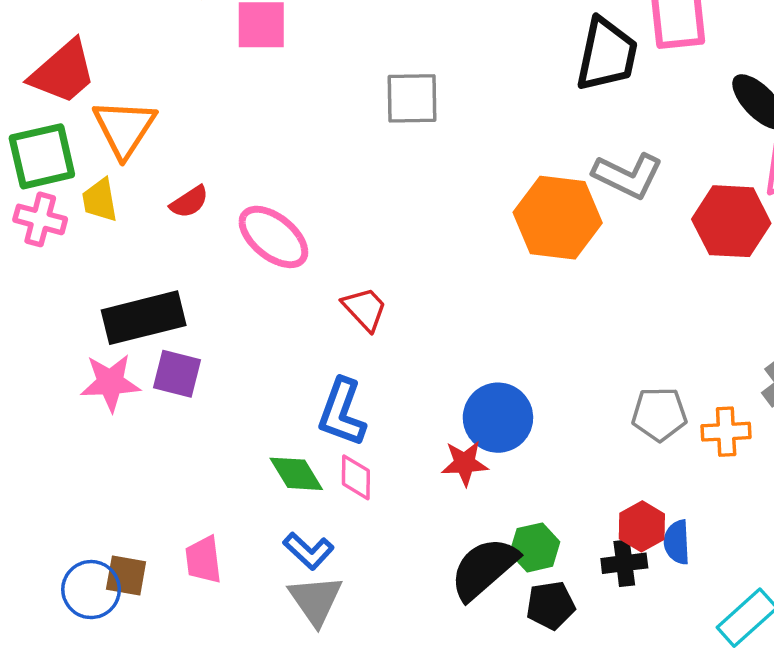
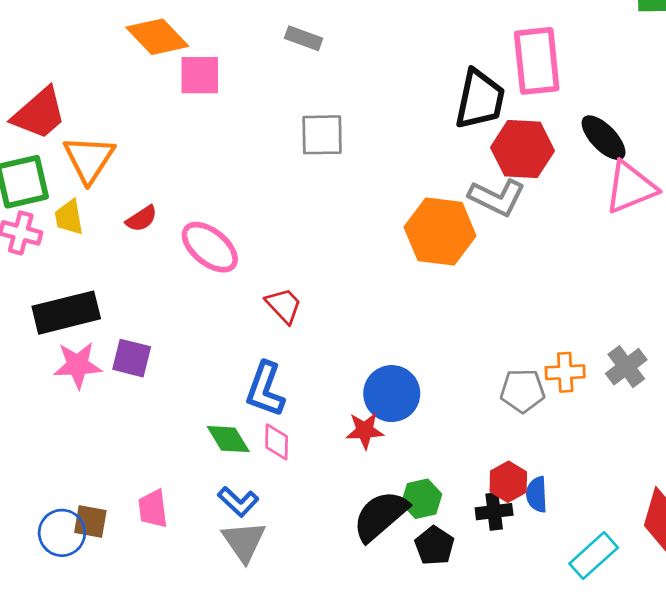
red hexagon: (731, 221) -> (523, 149), moved
black rectangle: (144, 318) -> (66, 313), moved
orange cross: (726, 432) -> (565, 372), moved
black pentagon: (551, 605) -> (434, 546), turned -30

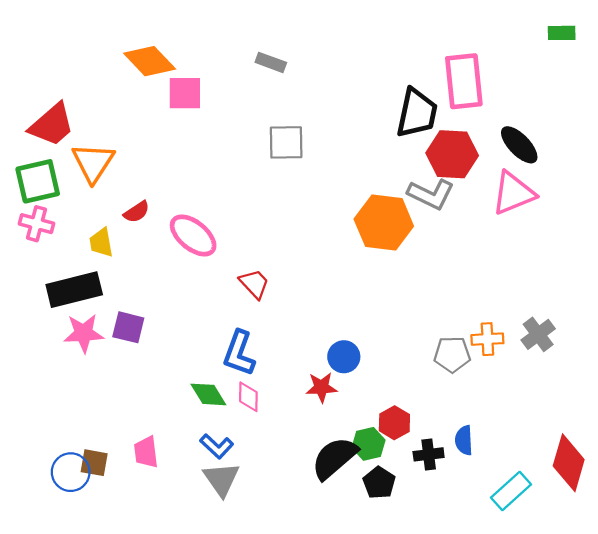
pink triangle: (631, 187) -> (513, 193), moved
yellow trapezoid: (69, 217) -> (101, 243), moved
blue circle: (392, 394) -> (344, 357), size x0.7
red hexagon: (508, 482) -> (394, 423), moved

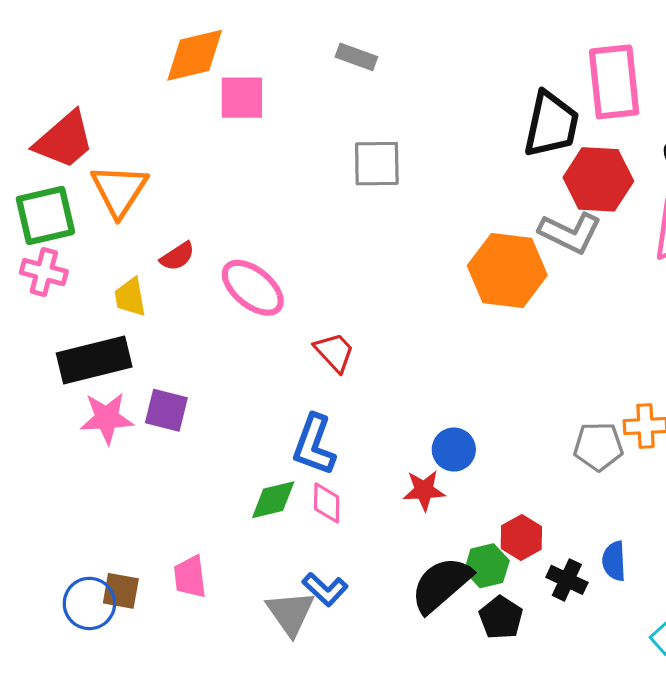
orange diamond: (150, 61) -> (195, 55), turned -60
green diamond: (208, 394) -> (273, 500), turned -72
blue L-shape: (217, 446) -> (325, 589), moved
black cross: (429, 454) -> (567, 580), turned 32

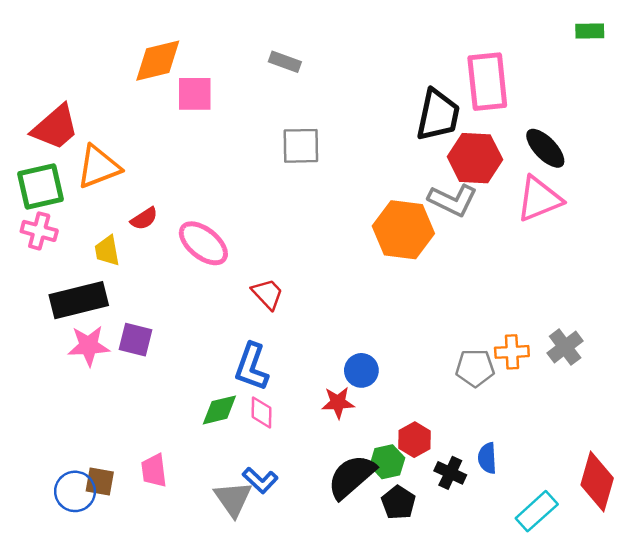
orange triangle: (119, 190) -> (98, 167), turned 36

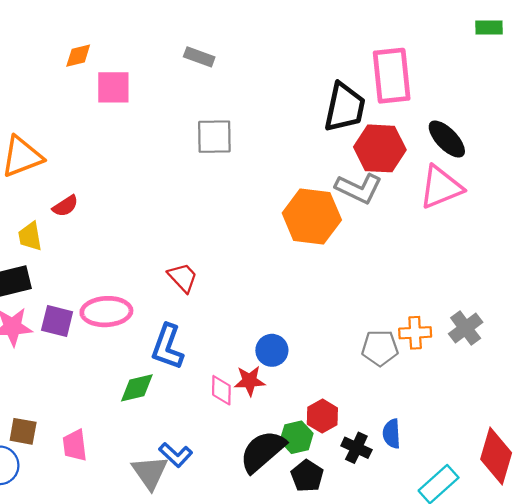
orange diamond: (158, 61) -> (78, 56), size x0.6
pink ellipse: (203, 243) -> (106, 312), moved, turned -42
pink diamond: (261, 412) -> (221, 390), moved
brown square: (100, 482) -> (23, 431), moved

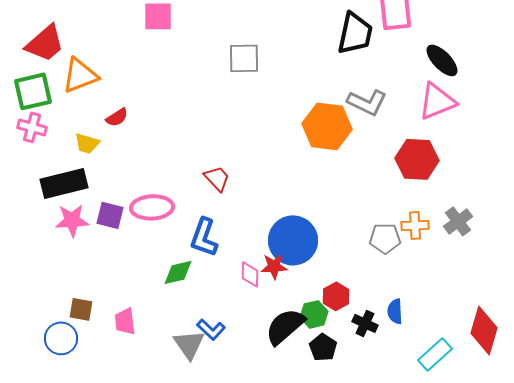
red hexagon: (380, 148) -> (417, 159), moved
yellow trapezoid: (30, 236) -> (87, 143), turned -64
blue circle: (272, 350) -> (293, 240), size x1.8

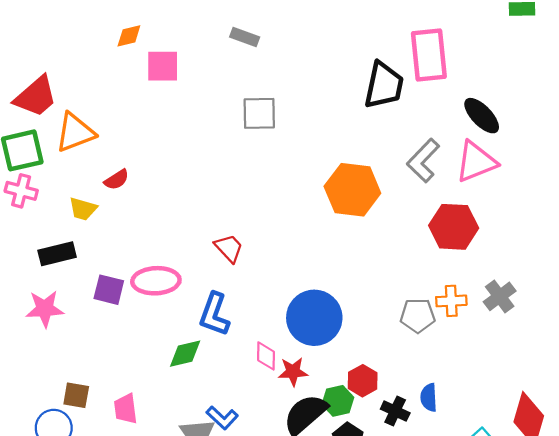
gray L-shape: (367, 102) -> (423, 161), moved, turned 108
black rectangle: (64, 183) -> (57, 254), size x0.7
pink star: (72, 220) -> (45, 309), moved
red star: (274, 266) -> (293, 372), moved

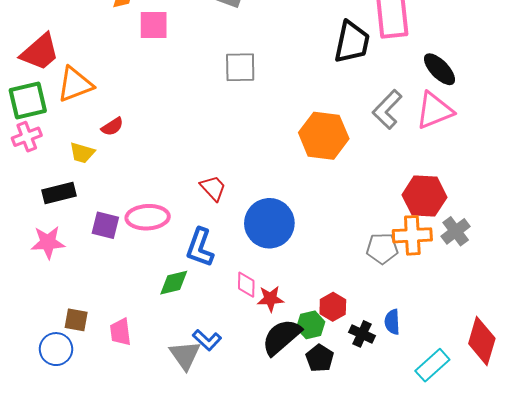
pink cross: (21, 191) -> (27, 137), turned -36
red hexagon: (454, 227) -> (424, 196), moved
orange cross: (451, 301) -> (412, 235), size x1.4
blue circle: (314, 318) -> (269, 223), moved

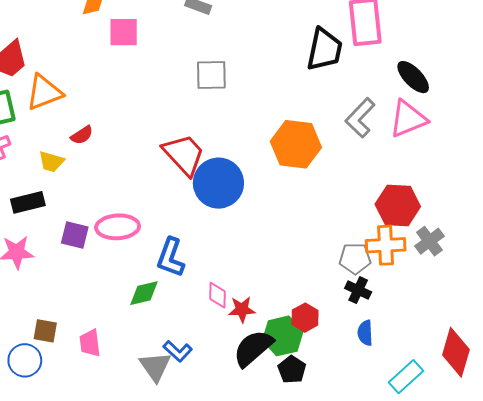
red trapezoid: (213, 188) -> (184, 155), moved, size x1.6
blue circle: (269, 223) -> (218, 183), moved
green hexagon: (311, 325) -> (283, 336), size x1.4
black cross: (362, 334) -> (358, 290), moved

